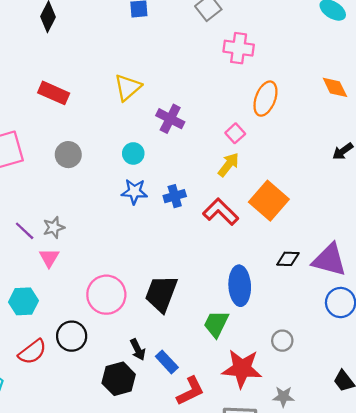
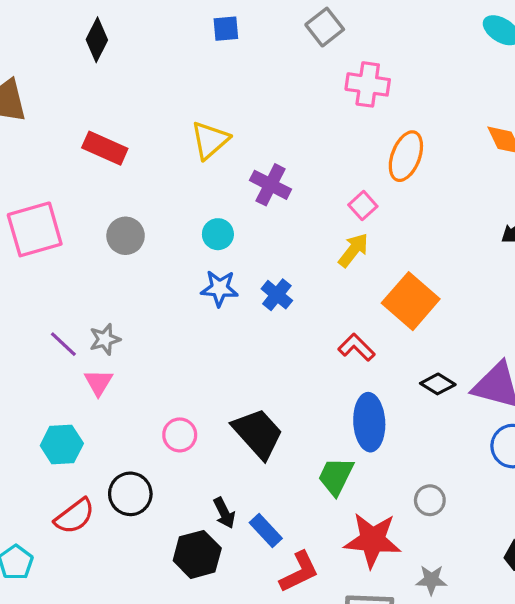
blue cross: (175, 196) -> (277, 295), turned -35
red L-shape: (221, 212) -> (357, 347), moved, size x0.7
black diamond: (288, 259) -> (438, 384), turned 30
black trapezoid: (161, 294) -> (258, 433), turned 117
pink circle: (106, 295) -> (180, 435), size x0.6

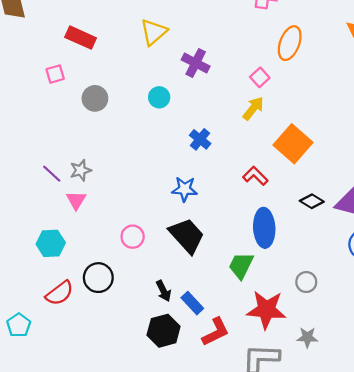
pink square: (35, 229) -> (55, 74), moved, size x0.5
blue star: (220, 288) -> (185, 189), moved
black hexagon: (197, 554) -> (164, 331), moved

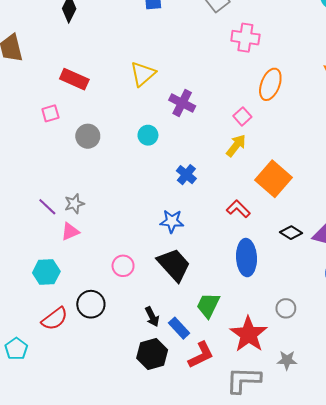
pink triangle: (76, 200) -> (70, 232), turned 36
green trapezoid: (241, 265) -> (208, 305), moved
red star: (266, 310) -> (249, 334), turned 30

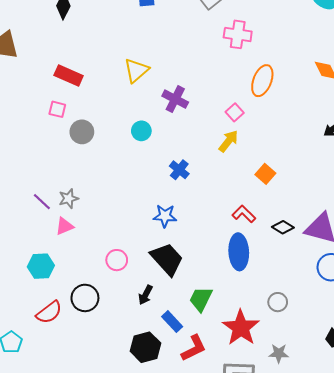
pink square: (50, 113) -> (57, 109), moved, turned 30
orange square: (273, 179) -> (265, 174), size x0.6
red L-shape: (238, 209) -> (244, 214), moved
black arrow: (152, 317) -> (145, 295), moved, turned 54

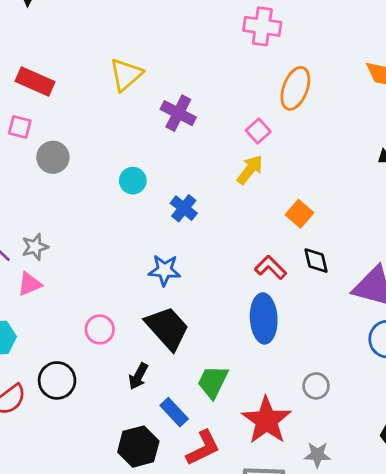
cyan circle: (141, 131) -> (133, 181), moved
black diamond: (283, 227) -> (316, 261), moved, turned 45

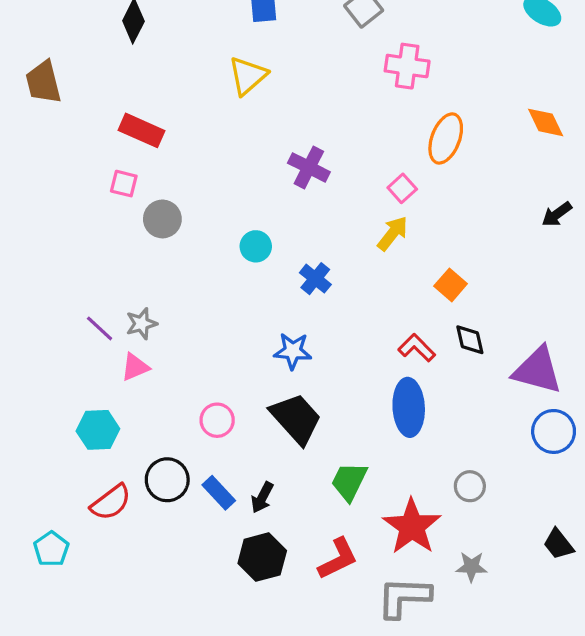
yellow triangle: (126, 75) -> (248, 76), moved
black arrow: (138, 376) -> (262, 497), moved
blue rectangle: (174, 412) -> (219, 493), moved

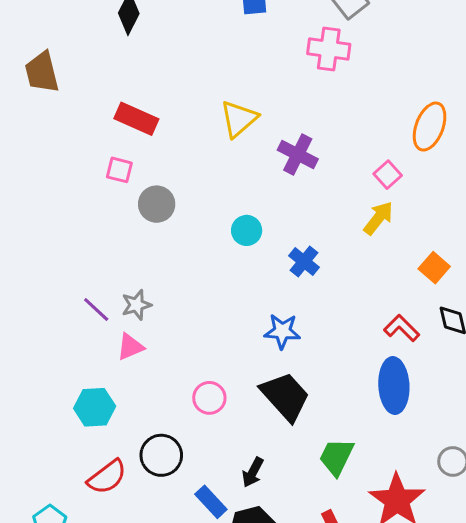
pink cross: (407, 66) -> (329, 49), moved
yellow triangle: (248, 76) -> (239, 119), moved
blue rectangle: (219, 493) -> (211, 502), moved

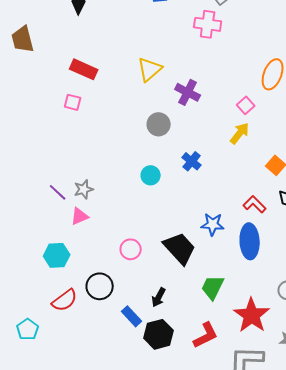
gray circle: (157, 204) -> (159, 124), moved
cyan circle: (247, 230) -> (151, 175), moved
blue star: (282, 331) -> (213, 224), moved

